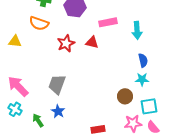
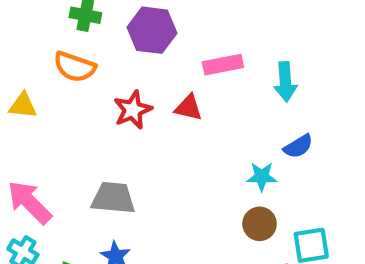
blue semicircle: (143, 60) -> (298, 146), turned 72
cyan star: (142, 79) -> (262, 177), moved
gray trapezoid: (57, 84) -> (113, 198), turned 75

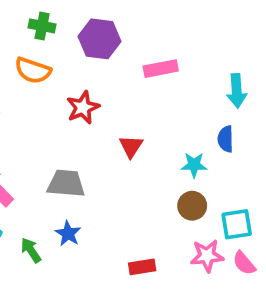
cyan arrow: (285, 82) -> (237, 91), moved
red triangle: (189, 108) -> (131, 146), moved, turned 50
blue semicircle: (298, 146) -> (226, 139), turned 120

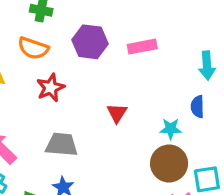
purple hexagon: (100, 39) -> (90, 42), moved
red star: (83, 107) -> (51, 88), moved
brown circle: (192, 206) -> (169, 163), size x1.5

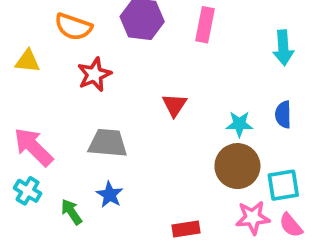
pink rectangle: (142, 47) -> (205, 25), turned -68
blue semicircle: (197, 107) -> (283, 115), moved

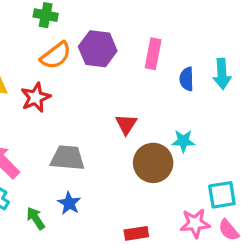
orange semicircle: (73, 27) -> (56, 55), moved, turned -56
red star: (94, 74) -> (36, 97), moved
blue semicircle: (283, 115) -> (187, 79), moved
brown circle: (237, 166) -> (153, 163), moved

